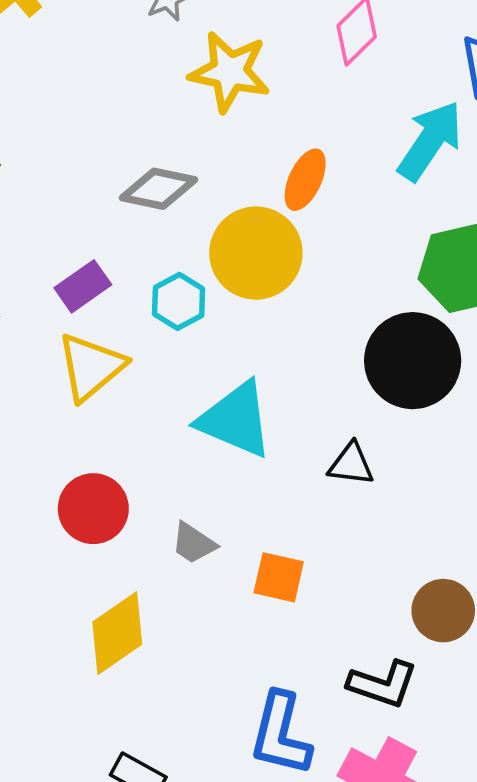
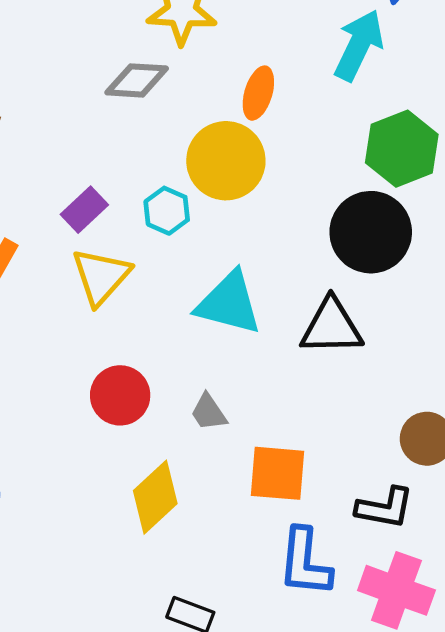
gray diamond: (158, 189) -> (137, 80), moved
black triangle: (351, 464) -> (332, 327), size x1.6
gray trapezoid: (194, 543) -> (209, 412), turned 30
orange square: (279, 577) -> (278, 473), moved, size x1.4

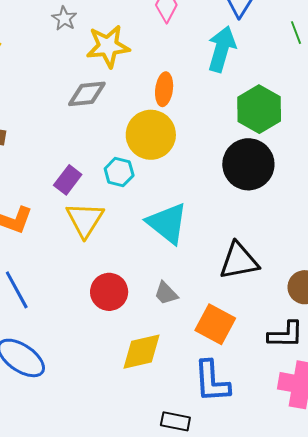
cyan triangle: (229, 303) -> (167, 223), turned 33
black triangle: (332, 327) -> (239, 261), moved
orange square: (278, 473) -> (215, 324), turned 33
yellow diamond: (155, 497) -> (141, 352), turned 39
blue L-shape: (305, 562) -> (212, 381), moved

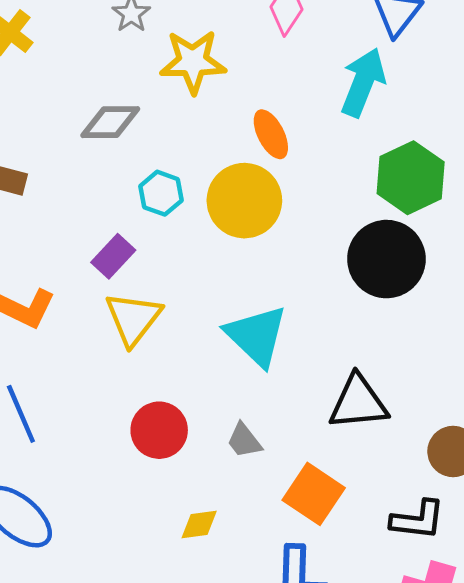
orange ellipse: (164, 89) -> (271, 134), turned -40
gray diamond: (87, 94) -> (110, 122), moved
cyan hexagon: (119, 172) -> (161, 193), moved
yellow diamond: (141, 352) -> (199, 525), size x0.6

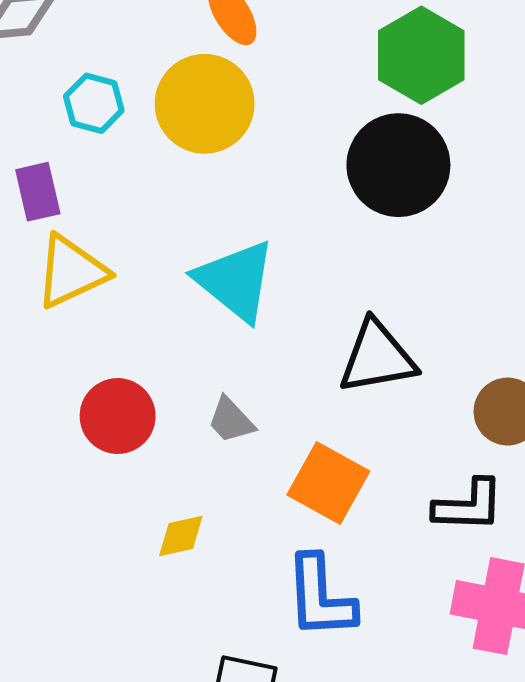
purple rectangle: (113, 256) -> (38, 192), turned -51
yellow triangle: (133, 318) -> (71, 272), turned 32

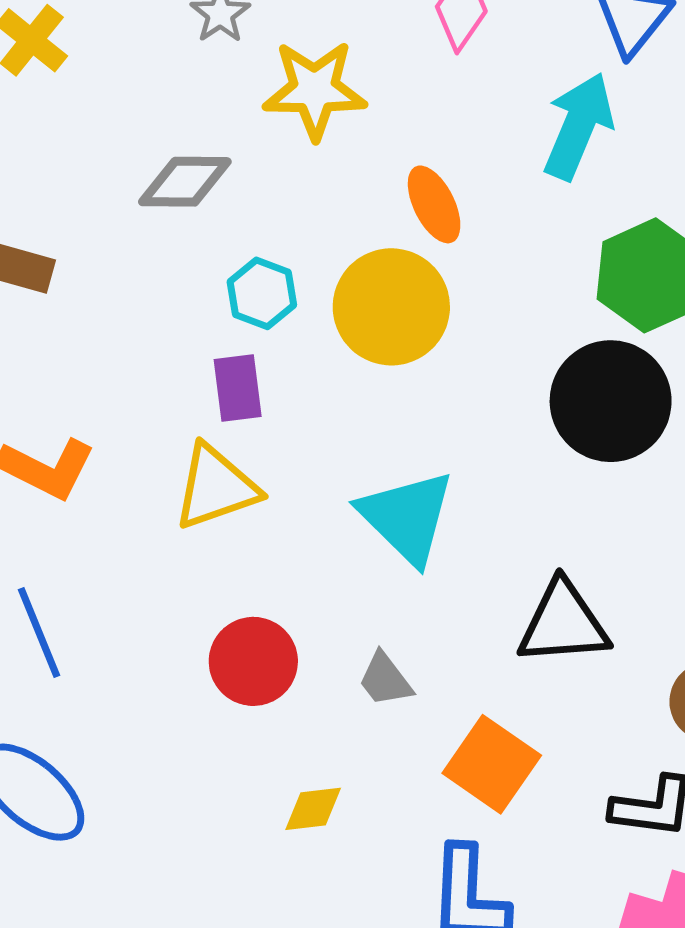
purple rectangle: (38, 192) -> (238, 388), moved

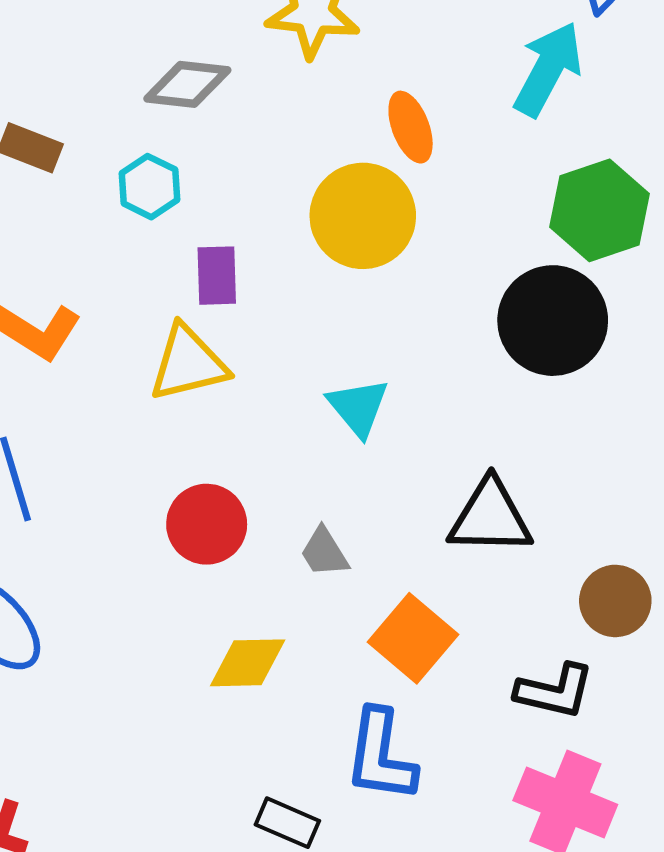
cyan hexagon: (262, 293) -> (149, 187), moved
cyan triangle: (407, 517) -> (358, 407), size x0.7
yellow diamond: (313, 809) -> (248, 663), size x1.4

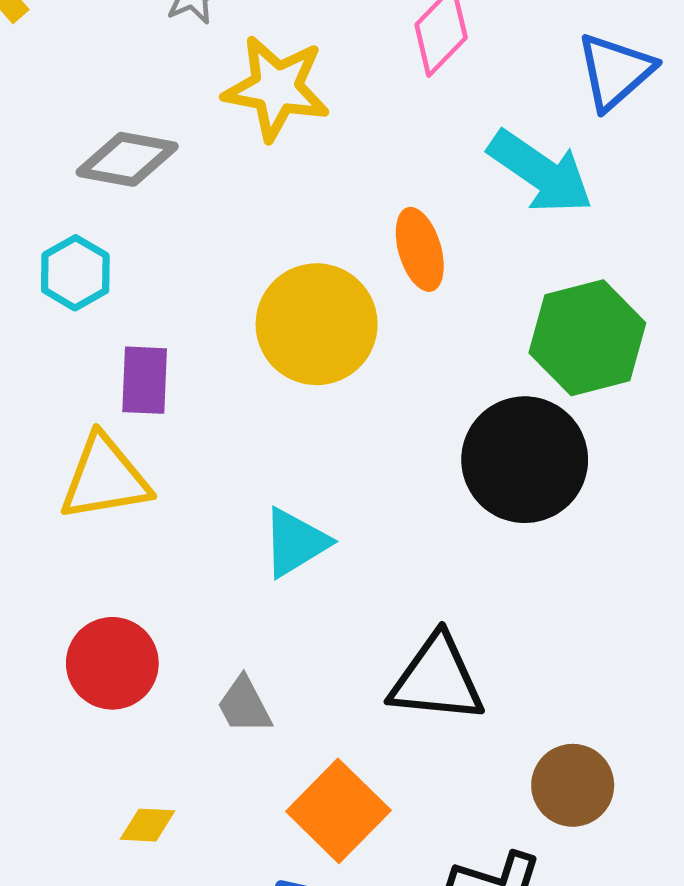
cyan arrow: (548, 69) -> (540, 172), turned 92
orange ellipse: (411, 127) -> (420, 249), moved
cyan triangle: (358, 407) -> (295, 542), turned 34
yellow diamond: (248, 663) -> (147, 825), size x0.6

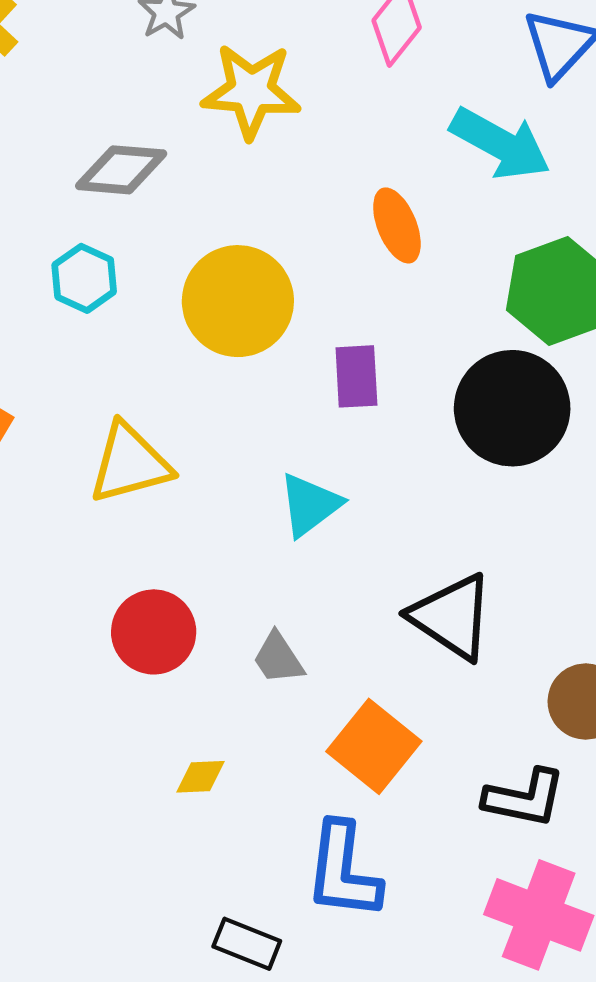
yellow circle: (317, 324) -> (238, 301), moved
purple rectangle: (145, 380) -> (356, 376), moved
black triangle: (437, 679) -> (452, 617), turned 34

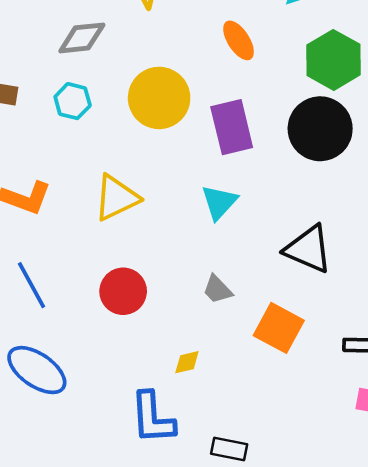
purple rectangle: (356, 376) -> (232, 127), size x1.5
red circle: (154, 632) -> (123, 291), moved
blue L-shape: (343, 871) -> (153, 418), moved

